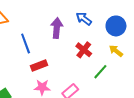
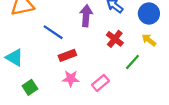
blue line: (26, 44) -> (53, 32), turned -36

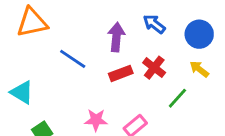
red rectangle: (67, 55) -> (121, 73), moved

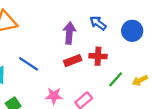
blue line: (73, 59) -> (29, 64), moved
red cross: (154, 68) -> (98, 56), turned -35
yellow arrow: (199, 69) -> (140, 80), moved, turned -64

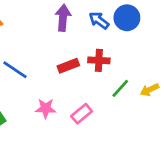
blue circle: (132, 31) -> (127, 18), moved
purple arrow: (69, 33) -> (63, 18), moved

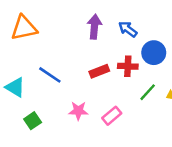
blue circle: (127, 18) -> (154, 53), moved

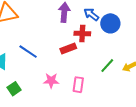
blue circle: (154, 53) -> (110, 23), moved
red cross: (128, 66) -> (82, 33), moved
pink rectangle: (112, 116) -> (78, 85), turned -42

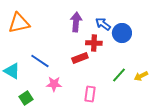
pink star: (51, 81) -> (54, 84), moved

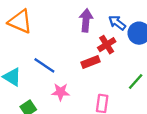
orange triangle: (19, 23) -> (20, 22), turned 35
red cross: (94, 43) -> (107, 45), turned -35

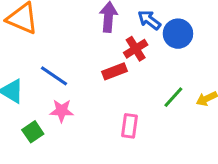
pink star: (61, 92) -> (62, 111), moved

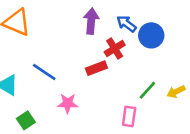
pink star: (62, 111) -> (68, 103), moved
pink rectangle: (130, 126) -> (129, 116), moved

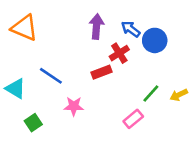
pink rectangle: (129, 116) -> (133, 119), turned 42

